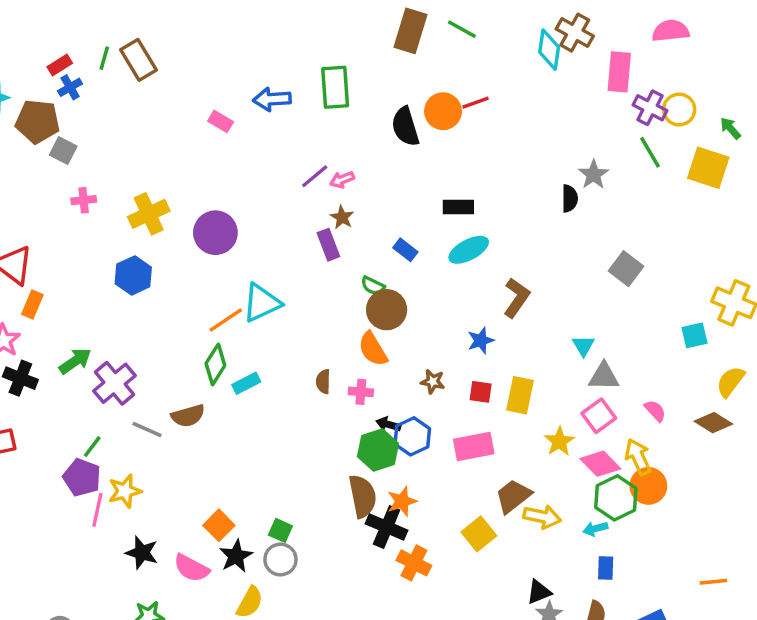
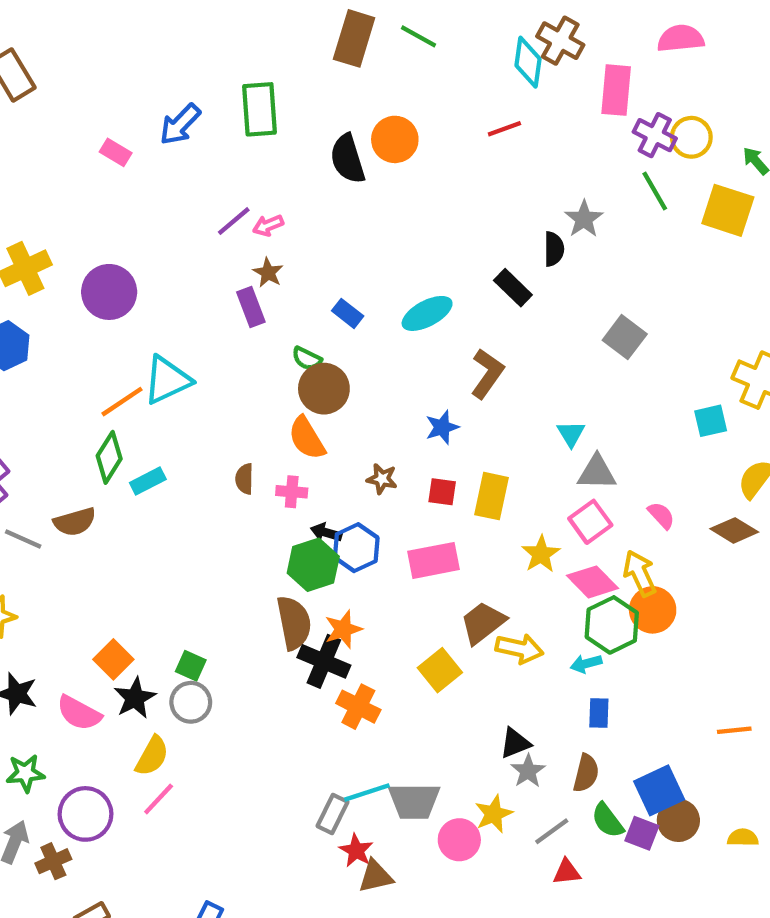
blue arrow: (272, 99) -> (180, 124), turned -42
red line: (476, 103) -> (504, 129), moved
black rectangle: (458, 207) -> (513, 288), moved, turned 44

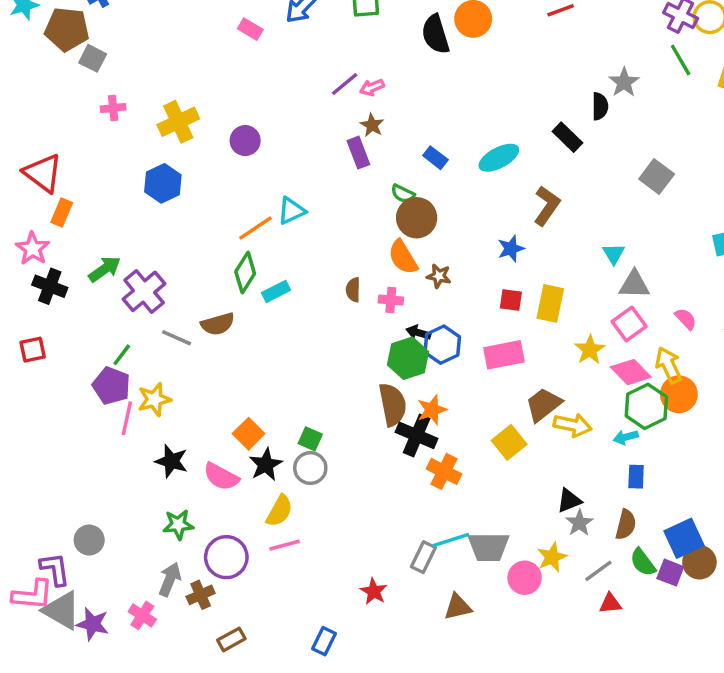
purple circle: (109, 292) -> (245, 141), size x0.7
cyan triangle: (167, 380) -> (291, 211), size x0.7
brown star: (382, 479) -> (439, 276), moved
pink line: (159, 799) -> (285, 545), turned 32
red star: (356, 850) -> (374, 591), moved

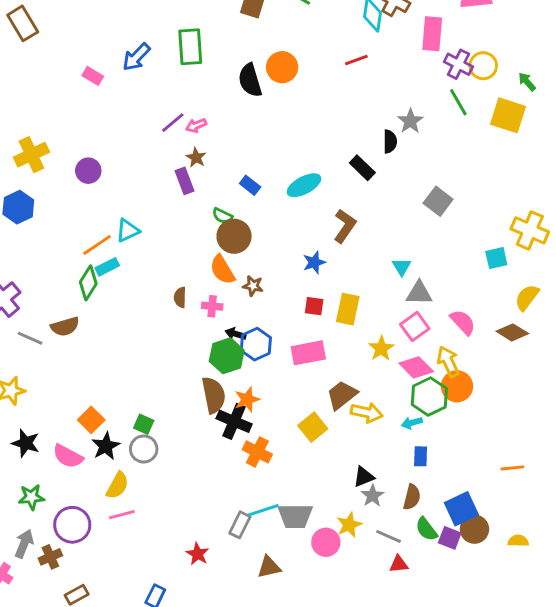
cyan rectangle: (276, 291) -> (107, 267), moved
pink semicircle: (686, 319) -> (463, 322), size x1.4
gray line: (598, 571) -> (388, 536), turned 60

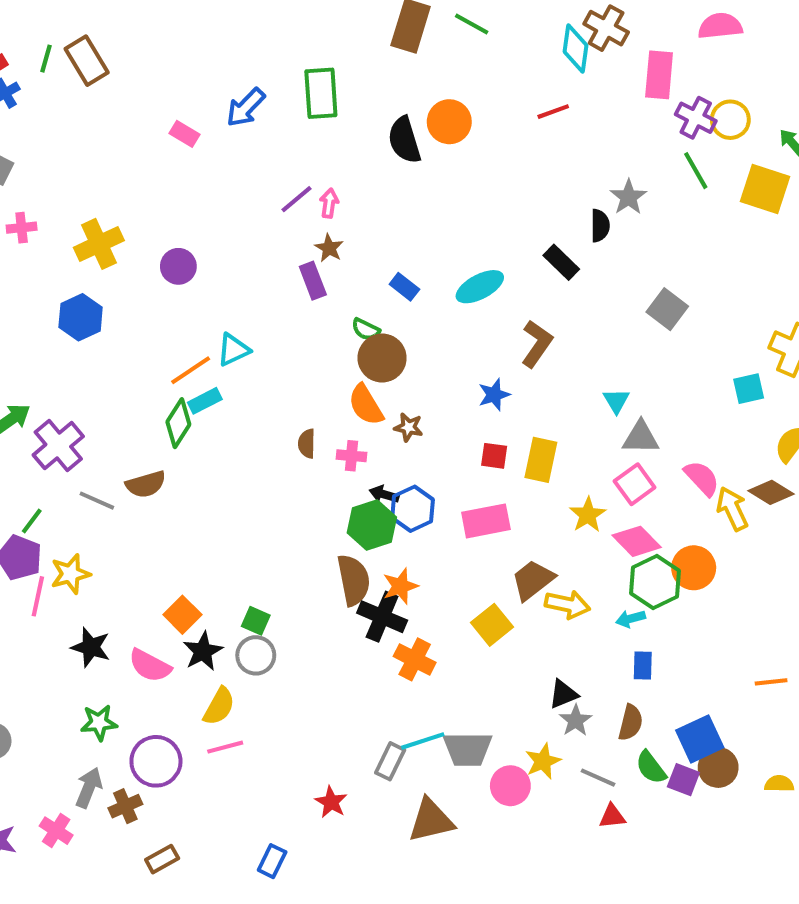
pink arrow: (196, 125) -> (329, 203), turned 120
yellow arrow: (448, 362) -> (732, 509), moved
brown triangle: (269, 567) -> (431, 820), size x1.4

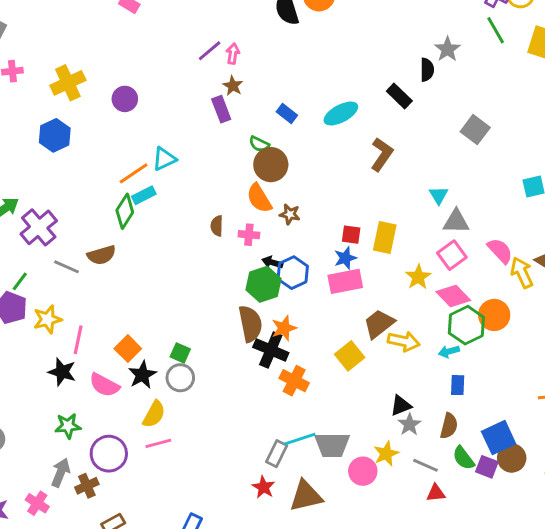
blue star: (494, 395) -> (345, 258), moved
pink line: (38, 596) -> (78, 340), moved
red star: (331, 802) -> (264, 487), moved

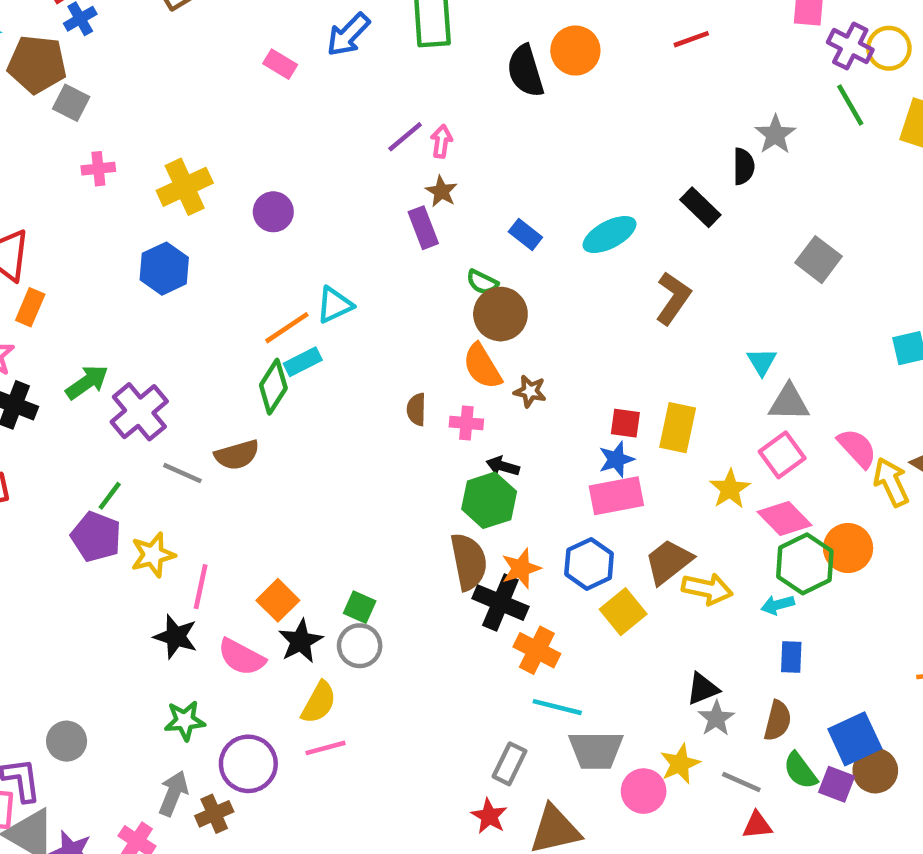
blue hexagon: (293, 273) -> (589, 564), moved
cyan line: (300, 439) -> (557, 707), moved, turned 32

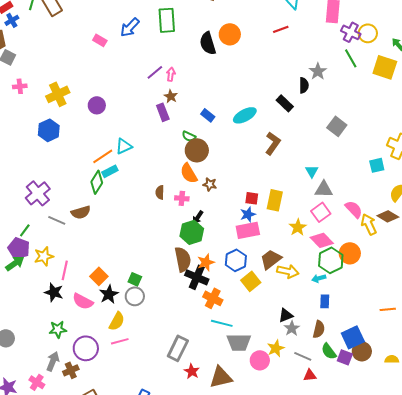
green arrow: (87, 382) -> (15, 263), moved
black arrow: (503, 466) -> (198, 217), turned -72
gray rectangle: (510, 764) -> (178, 348), moved, size x1.4

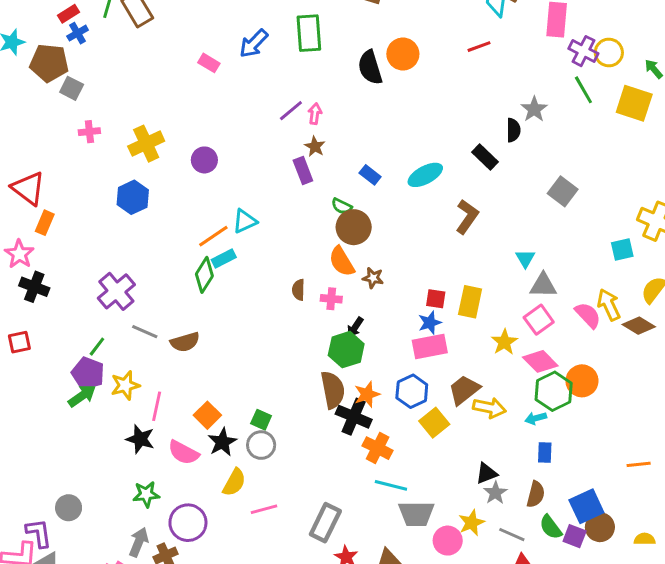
brown semicircle: (81, 212) -> (185, 342), moved
yellow arrow: (369, 224) -> (609, 305), moved
pink line: (120, 341) -> (264, 509), moved

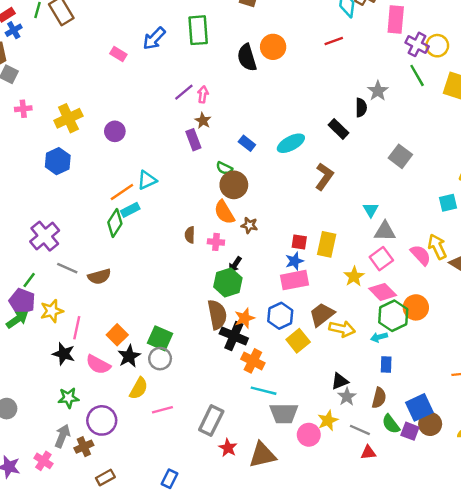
green square: (261, 420) -> (160, 338), size x1.5

